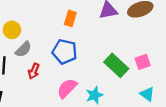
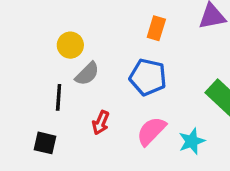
red arrow: (34, 71) -> (101, 123), moved

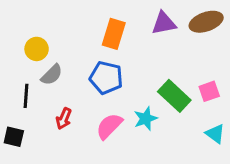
orange rectangle: (156, 28) -> (114, 34), size x1.4
cyan star: (192, 141) -> (146, 119), moved

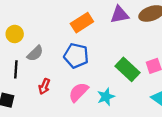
orange rectangle: (114, 34) -> (82, 23), turned 40
yellow circle: (37, 49) -> (15, 34), moved
cyan star: (146, 119) -> (106, 97), moved

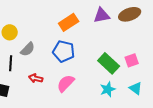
red arrow: (44, 86) -> (36, 78), turned 80
cyan star: (106, 97) -> (108, 89), moved

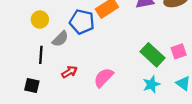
blue pentagon: (64, 51) -> (82, 22), moved
red arrow: (36, 78) -> (69, 72), turned 136

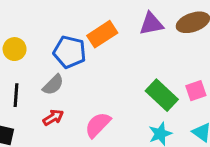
gray semicircle: (60, 39) -> (53, 85), moved

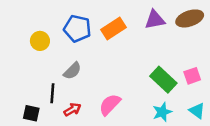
blue pentagon: (70, 52) -> (77, 28), moved
black line: (16, 95) -> (52, 93), moved
red arrow: (53, 117) -> (72, 110), moved

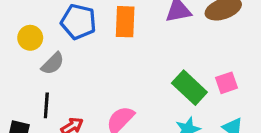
orange rectangle: (114, 28) -> (125, 22), turned -55
gray semicircle: (72, 71) -> (53, 64), moved

